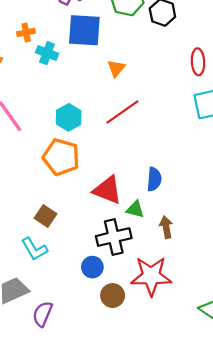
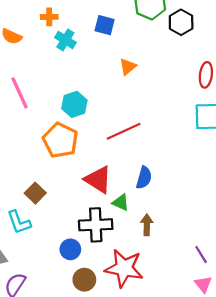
blue square: (84, 30) -> (105, 25), size x0.6
red line: (122, 112) -> (124, 131), moved

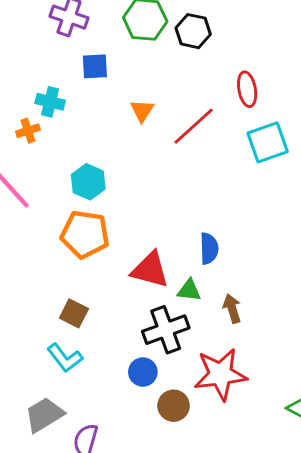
orange cross: (49, 17) -> (28, 131), moved
red line: (124, 131) -> (194, 126), moved

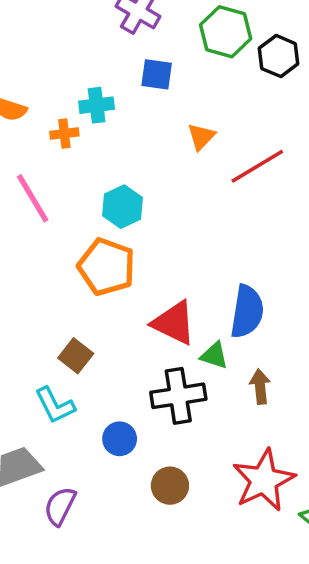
cyan cross: (50, 102) -> (97, 105), turned -32
blue semicircle: (209, 248) -> (247, 312), size x1.4
blue circle: (143, 372) -> (120, 439), moved
red star: (220, 374) -> (264, 480), moved, turned -30

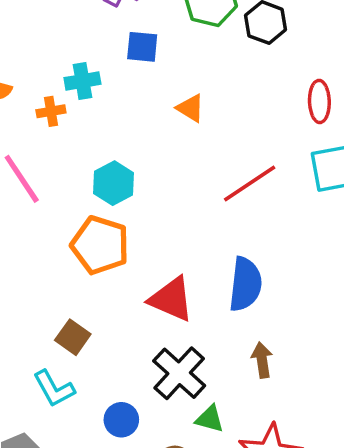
orange triangle: (201, 137) -> (191, 108), turned -40
red line: (257, 166) -> (250, 183), moved
green triangle: (214, 355) -> (210, 419), moved
black cross: (178, 396) -> (179, 373), turned -36

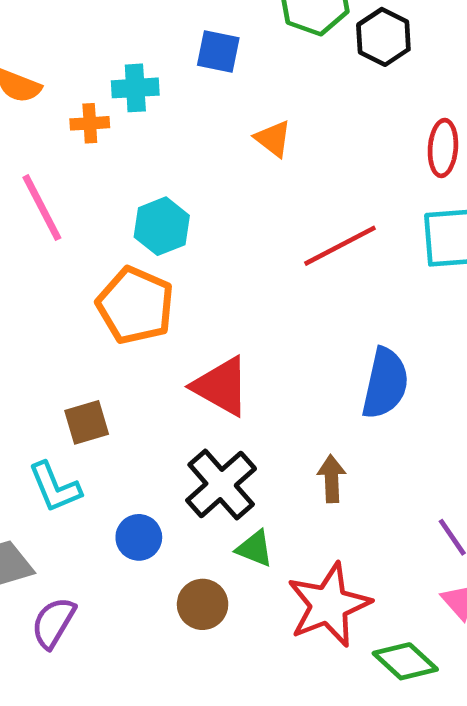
blue semicircle: (245, 284) -> (385, 383), moved
brown square: (73, 337) -> (87, 422), turned 32

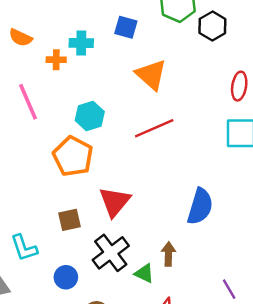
orange triangle: (273, 139) -> (151, 75), size x1.6
red line: (340, 246) -> (154, 128), moved
red triangle: (221, 386) -> (115, 202), turned 36
brown square: (87, 422) -> (70, 220), moved
green triangle: (255, 549) -> (144, 273), moved

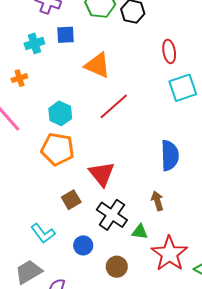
cyan cross: (81, 43) -> (34, 43), moved
green triangle: (144, 273) -> (140, 232), moved

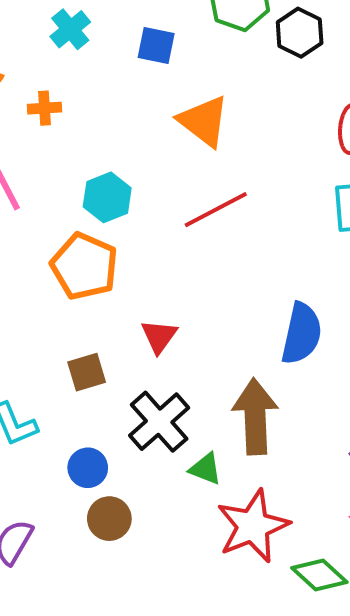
cyan cross: (34, 43) -> (70, 29), moved, turned -36
red triangle: (102, 174) -> (159, 336), size x0.7
brown arrow: (157, 201) -> (255, 417), size x1.8
brown circle: (117, 267) -> (109, 519), moved

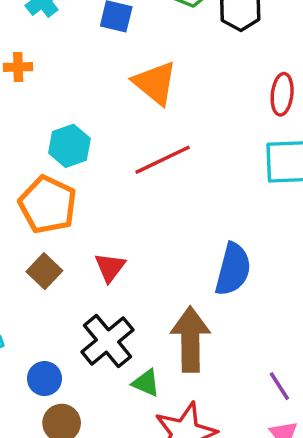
brown square: (87, 372) -> (44, 271), moved, turned -32

